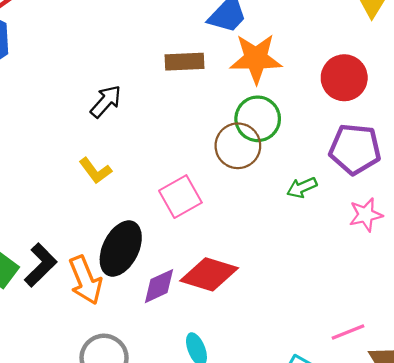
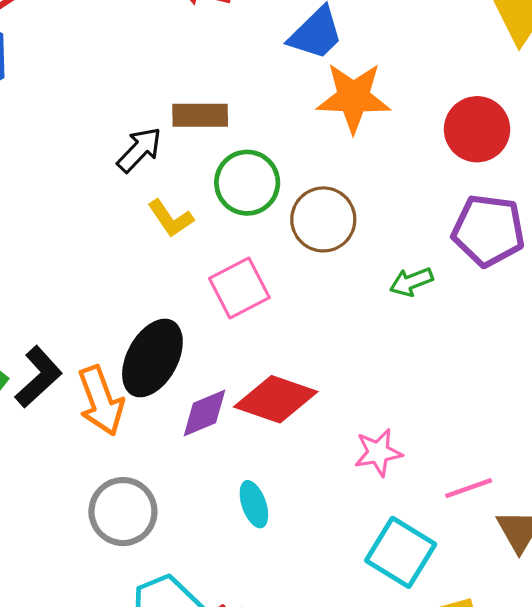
brown rectangle: (185, 62) -> (200, 115), moved
green circle: (258, 119) -> (247, 183), moved
yellow L-shape: (95, 171) -> (171, 218), moved
pink star: (366, 215) -> (378, 453), moved

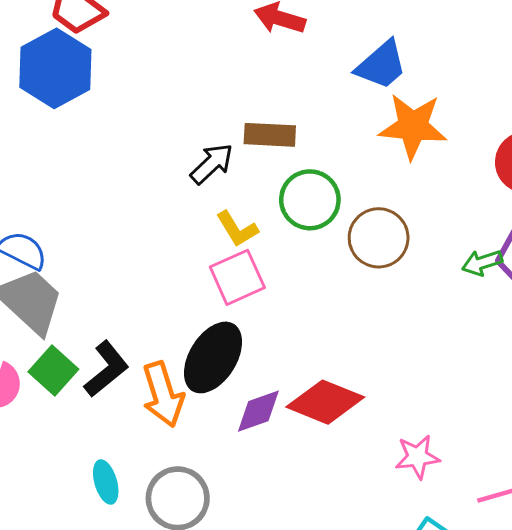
green arrow: (411, 282) -> (482, 263), moved
pink square: (239, 288) -> (237, 277), moved
cyan ellipse: (254, 504) -> (106, 482), moved

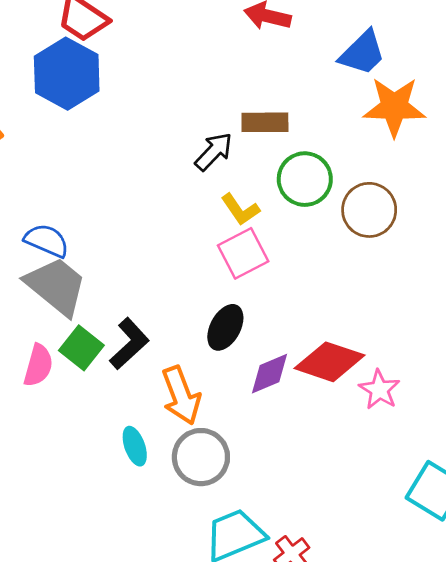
black ellipse: (213, 357) -> (225, 327), size x0.7
orange arrow: (163, 394) -> (181, 395), moved
pink star: (417, 457) -> (379, 390), moved, turned -30

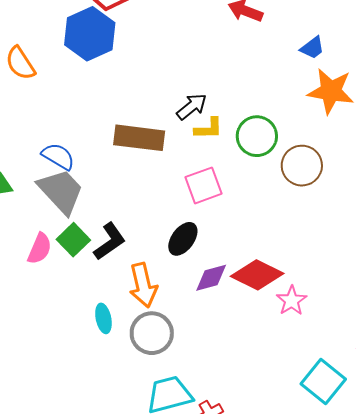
blue trapezoid: (362, 53) -> (312, 48), size x0.7
brown rectangle: (265, 122) -> (139, 138), moved, size x1.4
yellow L-shape: (240, 209) -> (208, 128), moved, turned -64

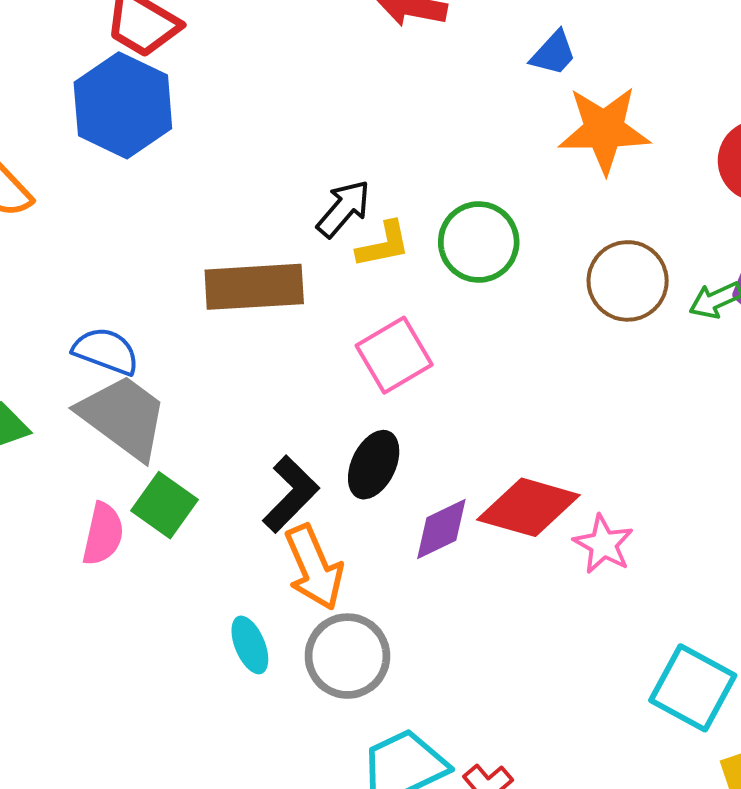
brown circle: (302, 166) -> (628, 281), moved
black L-shape: (110, 241) -> (291, 494), moved

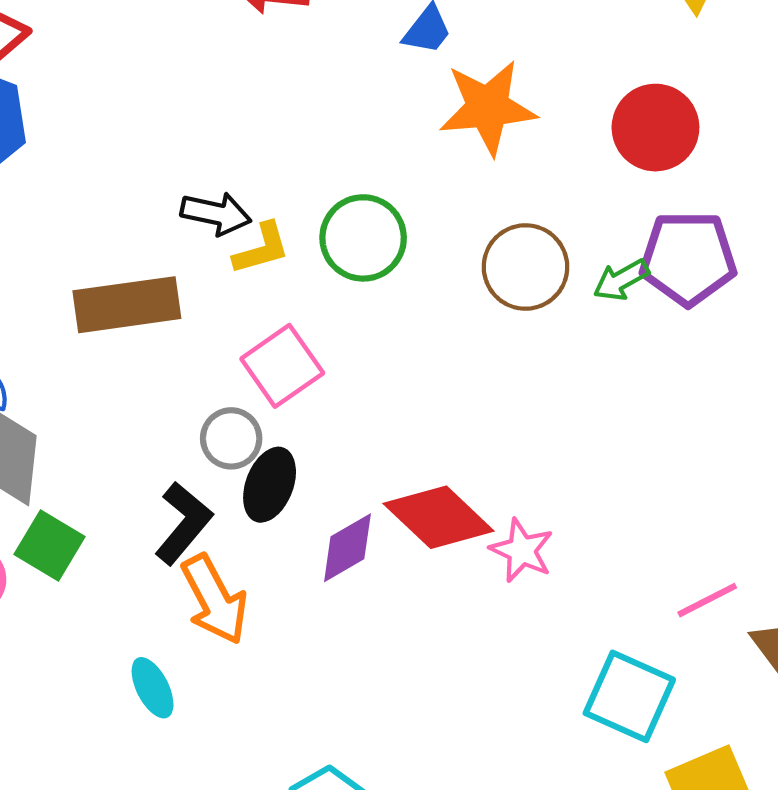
black arrow: (344, 209) -> (216, 214), turned 66
red diamond: (528, 507) -> (439, 517), turned 32
gray circle: (347, 656) -> (231, 438), moved, size x0.7

